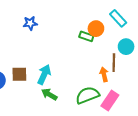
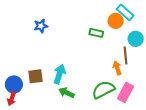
orange circle: (96, 29) -> (116, 21), moved

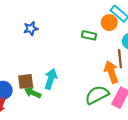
orange arrow: (117, 68) -> (111, 72), size x1.5
green arrow: (66, 93) -> (33, 93), moved

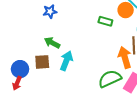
green arrow: (33, 93) -> (52, 43), moved

